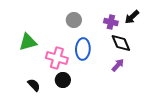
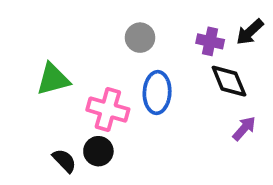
purple arrow: (118, 65) -> (244, 128), moved
black circle: (63, 80) -> (98, 151), moved

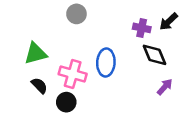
gray circle: (140, 38) -> (76, 14), moved
black semicircle: (64, 161) -> (39, 86), moved

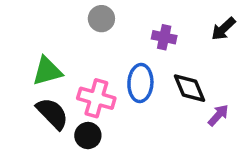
purple cross: (142, 28) -> (164, 37), moved
black diamond: (154, 55) -> (190, 88), moved
black semicircle: (39, 86) -> (52, 113), size x1.5

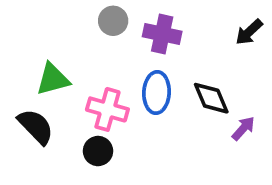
purple cross: (164, 37) -> (162, 34), moved, size x1.4
black semicircle: (52, 113) -> (36, 126), moved

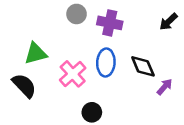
pink cross: (107, 109) -> (73, 74), turned 32
black circle: (98, 151) -> (92, 112), moved

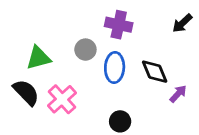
gray circle: (77, 14) -> (85, 50), moved
pink cross: (73, 74) -> (62, 99), moved
black circle: (92, 112) -> (120, 121), moved

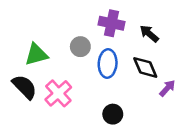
black arrow: (182, 23) -> (149, 34), moved, turned 84

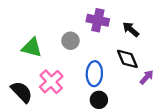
green triangle: (36, 54) -> (32, 48), turned 30
blue ellipse: (108, 64) -> (94, 74), moved
black semicircle: (25, 87) -> (22, 92), moved

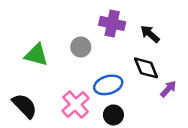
blue ellipse: (94, 74) -> (108, 85), turned 70
pink cross: (51, 82) -> (76, 105), moved

